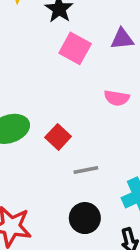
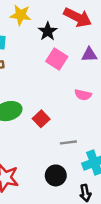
gray line: (86, 170) -> (68, 142), moved

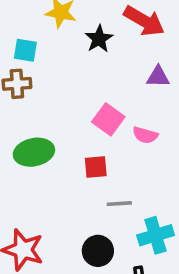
pink square: (57, 59) -> (108, 119), moved
red square: (41, 119) -> (96, 167), moved, turned 35

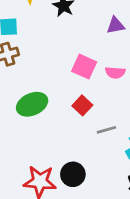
red square: (96, 167) -> (82, 105), turned -30
black circle: (98, 251) -> (73, 174), moved

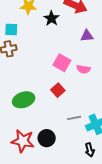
green ellipse: (32, 104) -> (24, 100), moved
gray line: (107, 130) -> (74, 118), moved

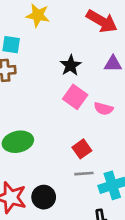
black star: (51, 18) -> (71, 65), moved
red square: (58, 90) -> (82, 149), moved

